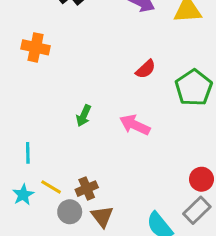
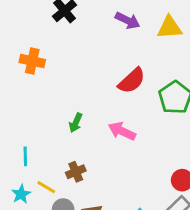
red semicircle: (146, 69) -> (132, 81), size x1.5
brown cross: (87, 189) -> (76, 172), moved

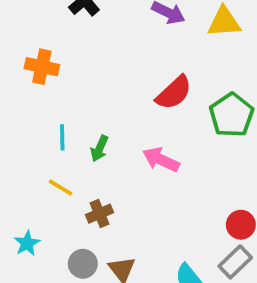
cyan line: (25, 156) -> (62, 137), moved
yellow line: (46, 187) -> (60, 188), moved

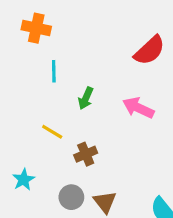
cyan line: (62, 137) -> (54, 71), moved

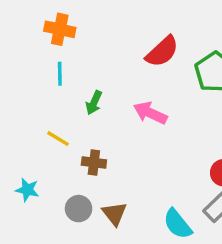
orange cross: (36, 28) -> (60, 29), moved
brown cross: (86, 154) -> (94, 162), turned 30
cyan star: (24, 180) -> (27, 190), turned -30

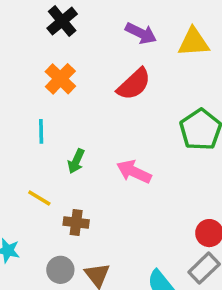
orange cross: (60, 29) -> (60, 79), moved, turned 32
red semicircle: (162, 52) -> (134, 84), moved

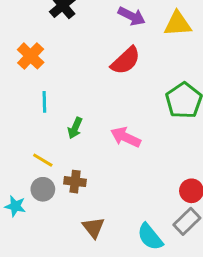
orange cross: (60, 79) -> (31, 56), moved
gray circle: (60, 270) -> (43, 189), moved

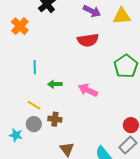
orange cross: (31, 56) -> (20, 26), moved
red semicircle: (126, 61) -> (88, 40), turned 35
green arrow: (75, 128) -> (55, 84), turned 64

